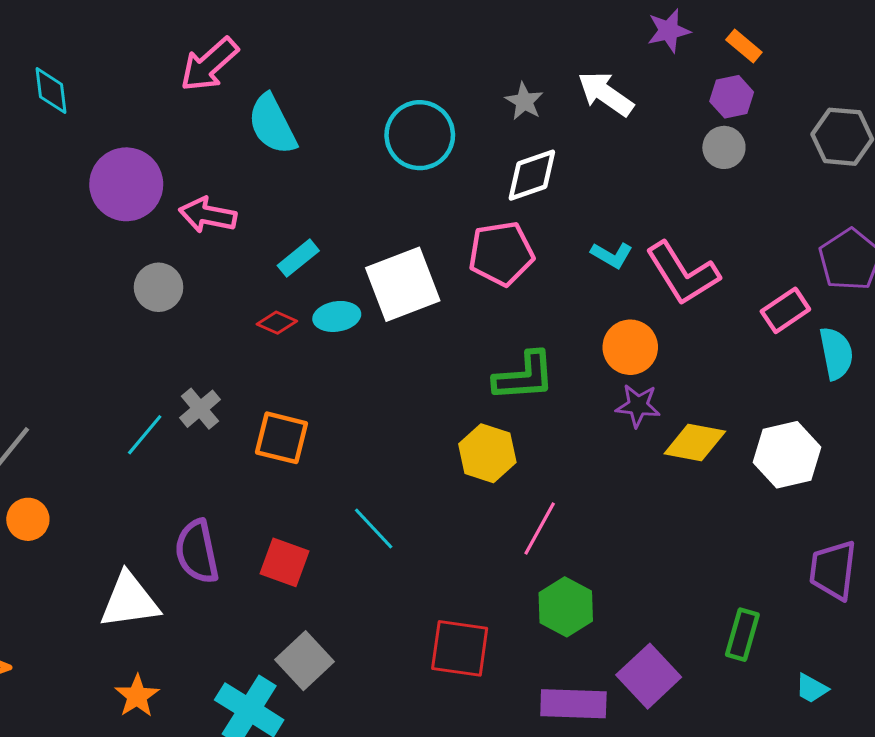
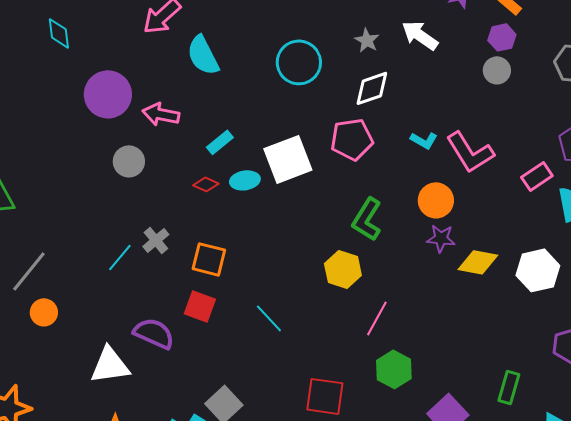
green L-shape: (524, 376) -> (367, 219), turned 126
purple semicircle: (197, 552) -> (154, 333), turned 126
red square: (285, 562) -> (200, 306), moved

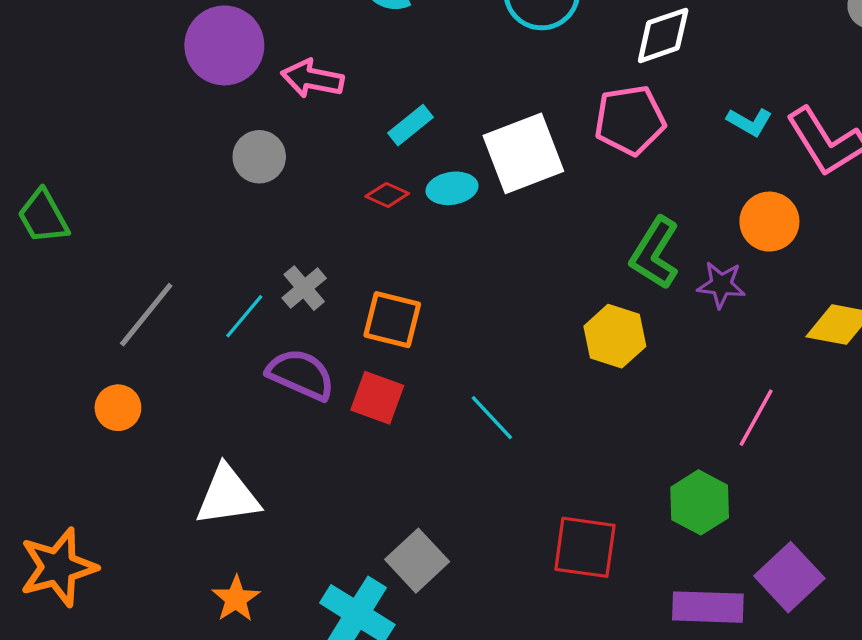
purple star: (441, 238) -> (721, 285), moved
gray line: (29, 271) -> (146, 315), moved
pink line: (377, 318) -> (756, 418), moved
purple semicircle: (154, 333) -> (301, 374), moved

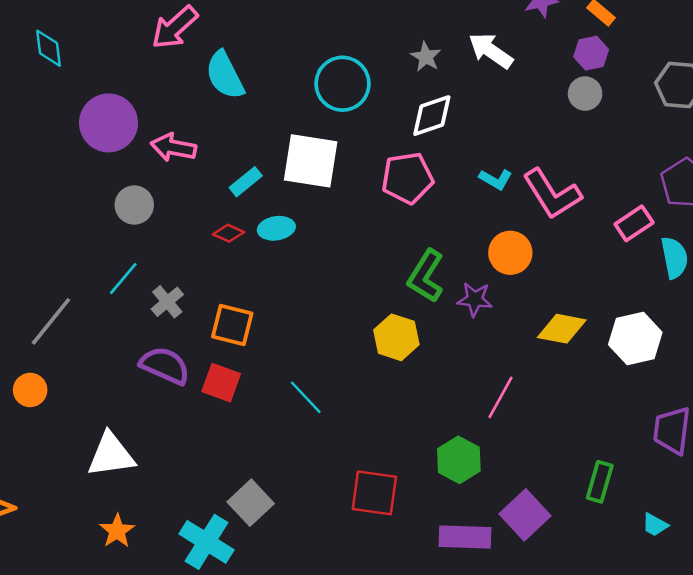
white square: (523, 153) -> (311, 161), moved, turned 30
cyan line: (244, 316) -> (123, 278), moved

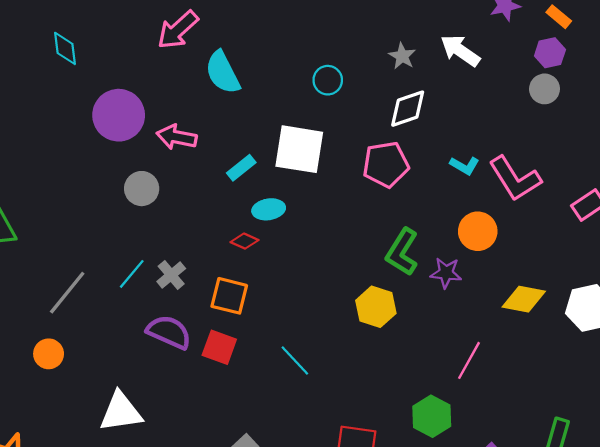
cyan circle: (342, 84) -> (328, 80), size x0.6
red diamond: (229, 233) -> (245, 241), moved
cyan line: (123, 278) -> (132, 274), moved

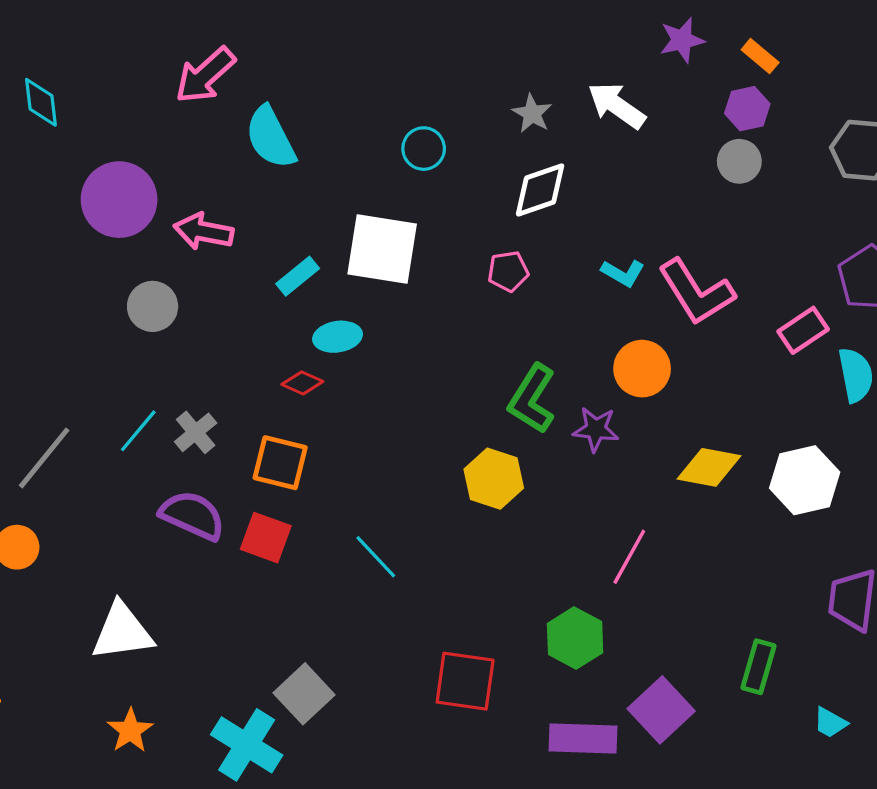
pink pentagon: (386, 164) -> (508, 271), size x0.6

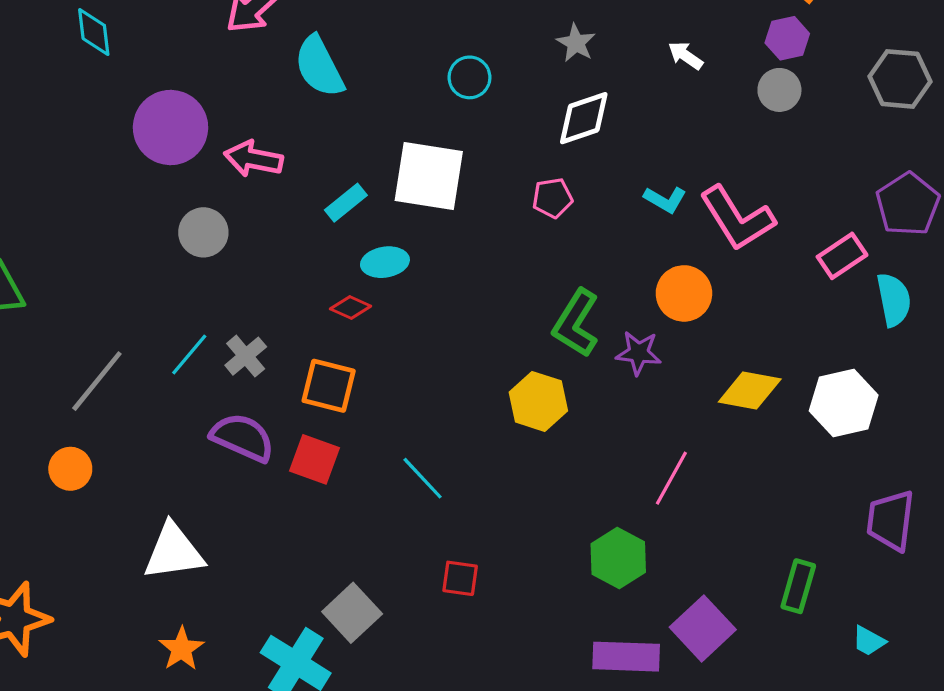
white arrow: (617, 105) -> (686, 55), moved, size x0.6
red square: (465, 681) -> (460, 578), moved, size x0.6

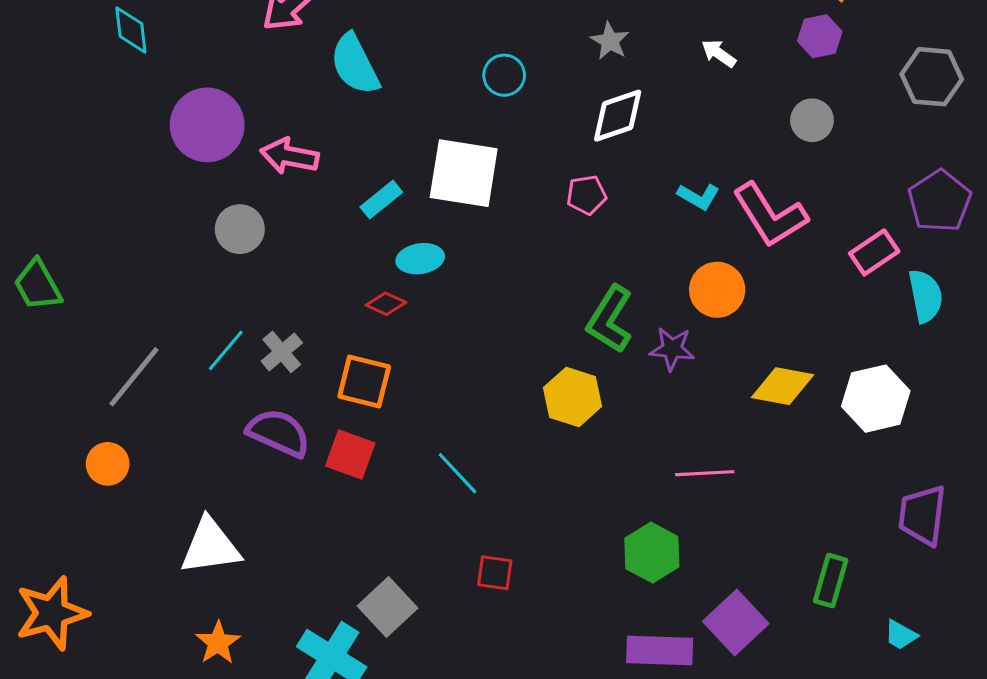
gray circle: (779, 90) -> (812, 120), moved
pink line: (671, 478) -> (705, 473), turned 58

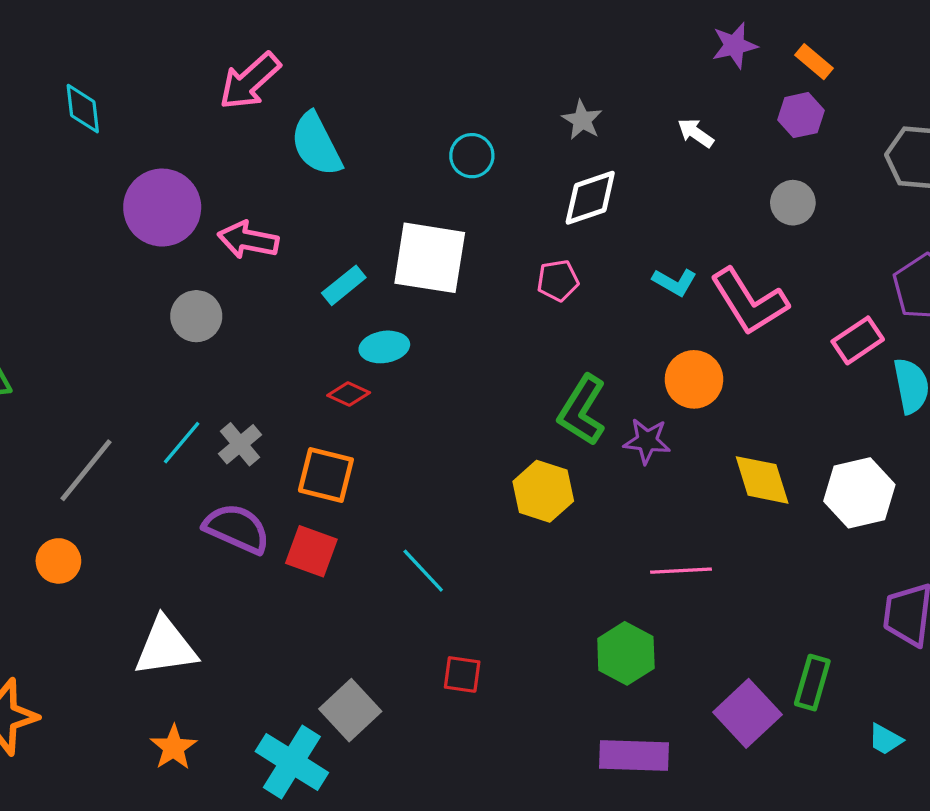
yellow diamond: (782, 386) -> (762, 480), turned 62
purple square: (736, 622) -> (747, 713), moved

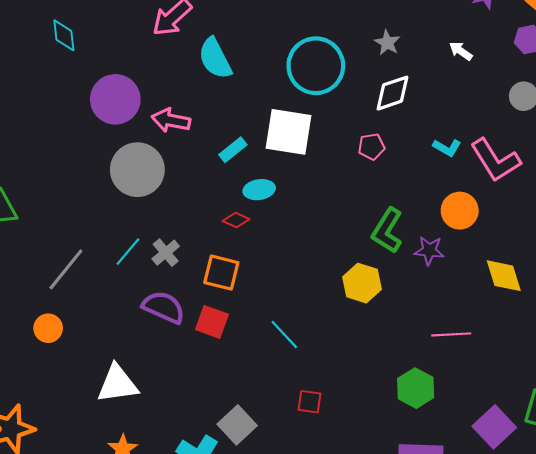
cyan circle: (472, 156) -> (316, 66), size x2.0
gray circle: (196, 316) -> (137, 170), size x1.6

